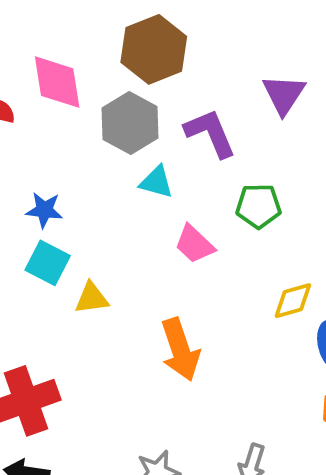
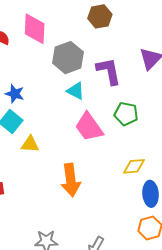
brown hexagon: (154, 49) -> (100, 16), moved, size x0.7
pink trapezoid: (194, 244) -> (89, 127), size x1.4

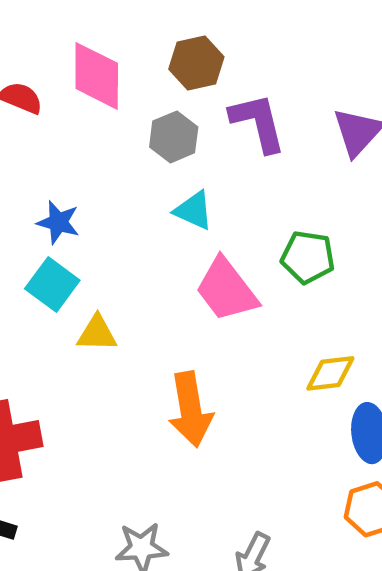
brown hexagon: (100, 16) -> (196, 63), moved
gray hexagon: (68, 58) -> (174, 137), size x0.7
purple L-shape: (109, 71) -> (258, 123), moved

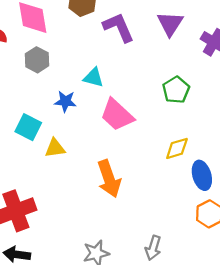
gray hexagon: (174, 137) -> (37, 60), moved
blue star: (58, 222) -> (65, 101), moved
green pentagon: (308, 257) -> (176, 90), moved, turned -30

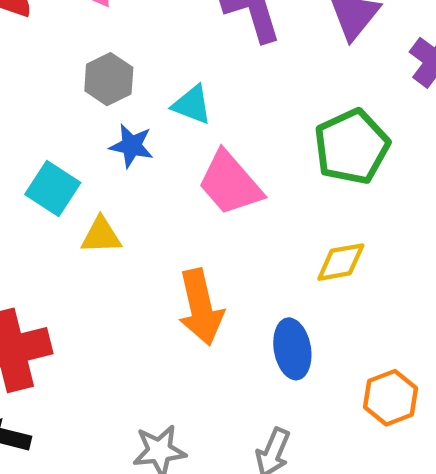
gray hexagon: (37, 60) -> (109, 79), moved
green pentagon: (176, 90) -> (352, 147), size x1.4
blue ellipse: (202, 175) -> (292, 349), moved

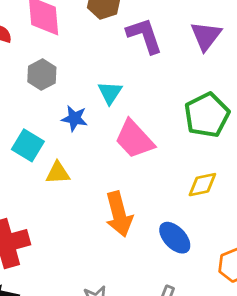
gray hexagon: (109, 79) -> (42, 75), moved
cyan triangle: (192, 105) -> (110, 93), turned 44
blue ellipse: (292, 349) -> (175, 238), turned -32

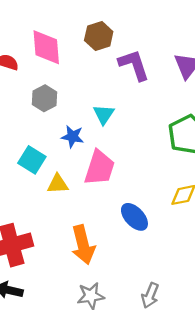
pink trapezoid: (134, 139) -> (99, 168), moved, turned -120
orange arrow: (119, 214) -> (83, 245), moved
blue ellipse: (175, 238) -> (134, 217), moved

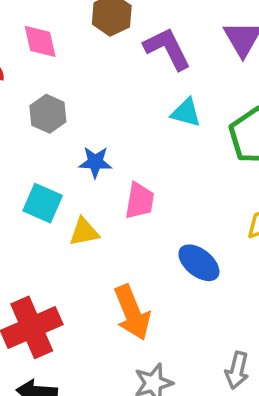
pink diamond: (46, 47) -> (40, 41), size x0.7
cyan triangle: (104, 114) -> (186, 113), moved, turned -40
pink trapezoid: (99, 168) -> (140, 201), size x0.7

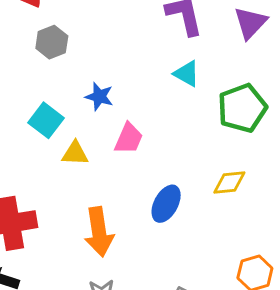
gray hexagon: (48, 114) -> (52, 42), moved
blue ellipse: (199, 263) -> (166, 204), turned 66

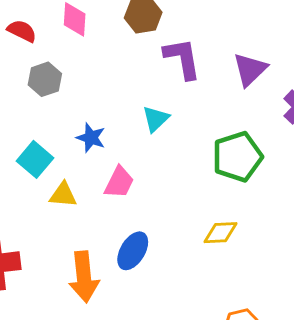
cyan triangle: (187, 74) -> (156, 119), moved, turned 44
blue ellipse: (166, 204) -> (133, 251), moved

